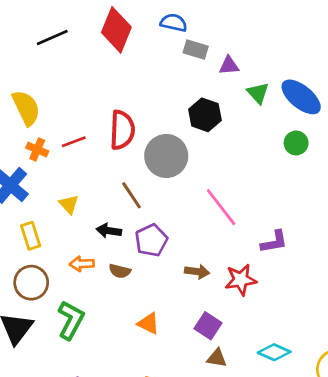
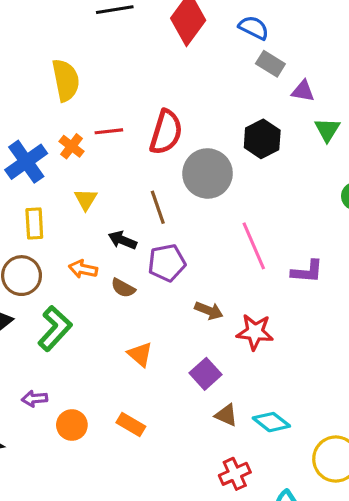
orange cross: (37, 150) -> (72, 146), moved
purple L-shape: (274, 242) -> (307, 272), moved
brown triangle: (217, 358) -> (226, 415), moved

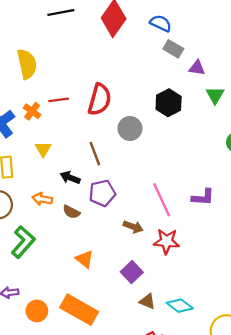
gray circle: (208, 173) -> (130, 129), size x0.7
pink line: (254, 246) -> (162, 200), moved
orange rectangle: (131, 424) -> (79, 310), size x1.8

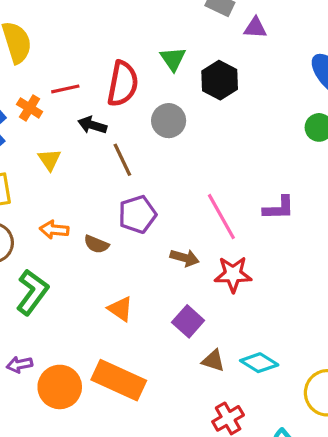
green triangle: (215, 95) -> (173, 59), moved
black arrow: (70, 178) -> (92, 125), moved
orange circle: (37, 311) -> (60, 387), size x1.4

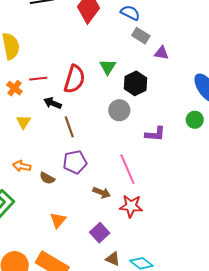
gray circle: (169, 121) -> (119, 110), moved
purple L-shape: (279, 208) -> (155, 134), moved
orange triangle: (120, 309) -> (58, 220), turned 30

